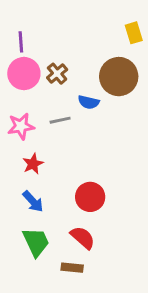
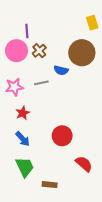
purple line: (21, 42) -> (27, 31), moved
red semicircle: (83, 238) -> (84, 164), moved

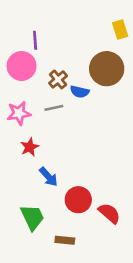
brown cross: (39, 51) -> (58, 79), moved
red circle: (62, 136) -> (78, 200), moved
blue arrow: (23, 139) -> (49, 177), moved

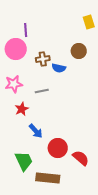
brown circle: (107, 69) -> (79, 51), size x0.6
brown cross: (58, 79) -> (43, 59), turned 32
gray line: (54, 108) -> (42, 91), moved
brown rectangle: (65, 240) -> (48, 178), size x1.6

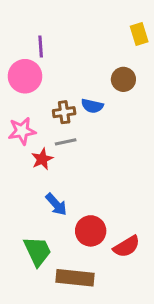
brown cross: (43, 59) -> (64, 112), moved
red star: (22, 109) -> (42, 159), moved
red semicircle: (81, 158) -> (127, 247), turned 108

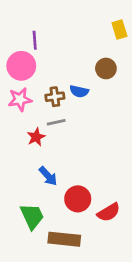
pink star: (22, 131) -> (20, 99), moved

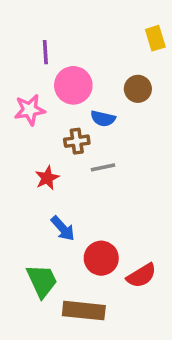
pink circle: (21, 66) -> (73, 85), moved
brown cross: (55, 97) -> (77, 141), moved
pink star: (20, 99) -> (30, 110), moved
gray line: (56, 122) -> (103, 167), moved

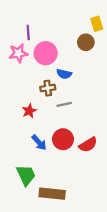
brown circle: (138, 89) -> (86, 42), moved
pink star: (30, 110) -> (18, 53), moved
red circle: (101, 258) -> (63, 139), moved
red semicircle: (141, 276) -> (88, 145), moved

